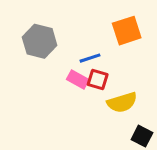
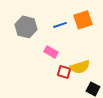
blue line: (90, 58) -> (60, 25), moved
red square: (98, 79) -> (64, 72), moved

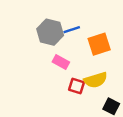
orange square: (83, 20) -> (99, 44), moved
gray hexagon: (26, 27) -> (50, 32), moved

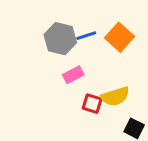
orange square: (99, 44) -> (120, 37), moved, turned -30
pink rectangle: (61, 62) -> (73, 75), turned -56

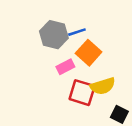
orange square: (120, 37) -> (89, 53), moved
red square: (92, 104) -> (82, 93), size x1.5

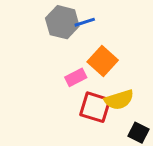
blue line: (77, 32) -> (85, 22), moved
gray hexagon: (54, 35) -> (62, 22), moved

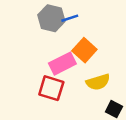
pink rectangle: (76, 77) -> (62, 64), size x1.5
red square: (95, 107) -> (51, 88), moved

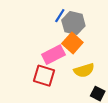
gray hexagon: (51, 18) -> (73, 23), moved
blue line: (70, 18) -> (60, 16), turned -40

